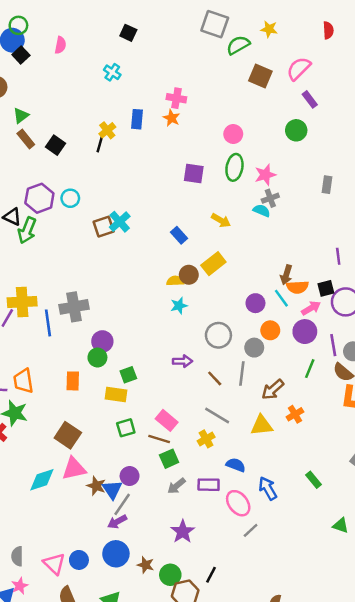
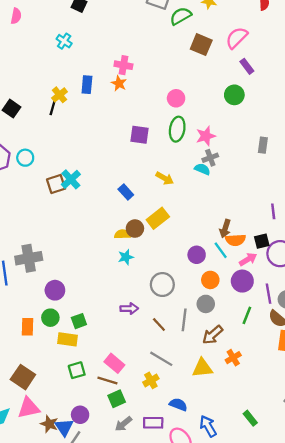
gray circle: (254, 348) -> (206, 304), moved
green circle: (97, 357) -> (50, 318), moved

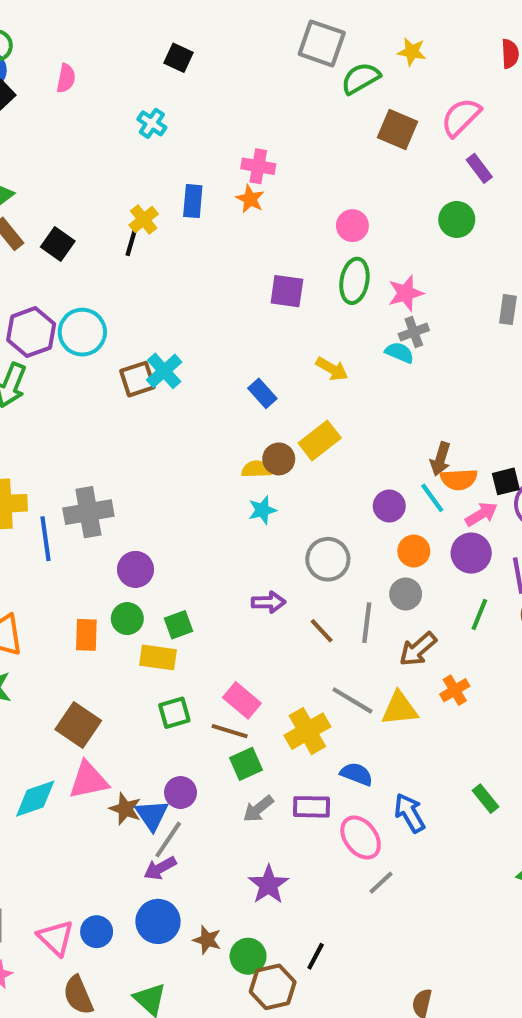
cyan circle: (25, 158) -> (82, 332), size x1.5
gray line: (161, 359) -> (352, 700), moved
yellow cross: (151, 380) -> (307, 731), size x1.5

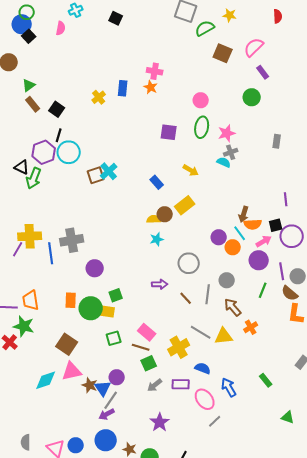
cyan cross: (152, 123) -> (76, 10), moved, turned 32
black line: (131, 242) -> (59, 135), moved
orange circle: (414, 551) -> (233, 247), moved
green circle: (127, 619) -> (91, 308), moved, size x1.5
brown arrow: (418, 649) -> (233, 307), turned 90

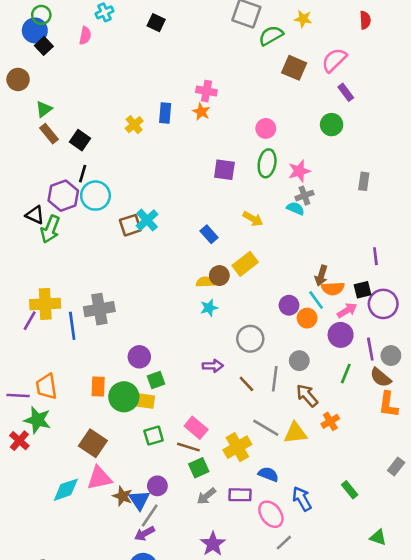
purple circle: (95, 268) -> (139, 357), moved

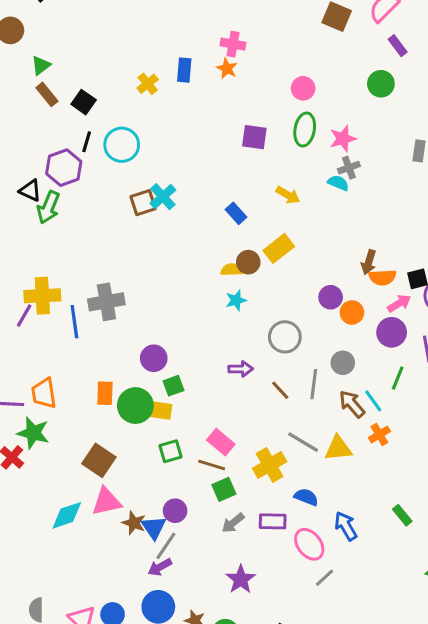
cyan circle: (95, 196) -> (122, 145), moved
cyan line: (316, 300) -> (373, 401), moved

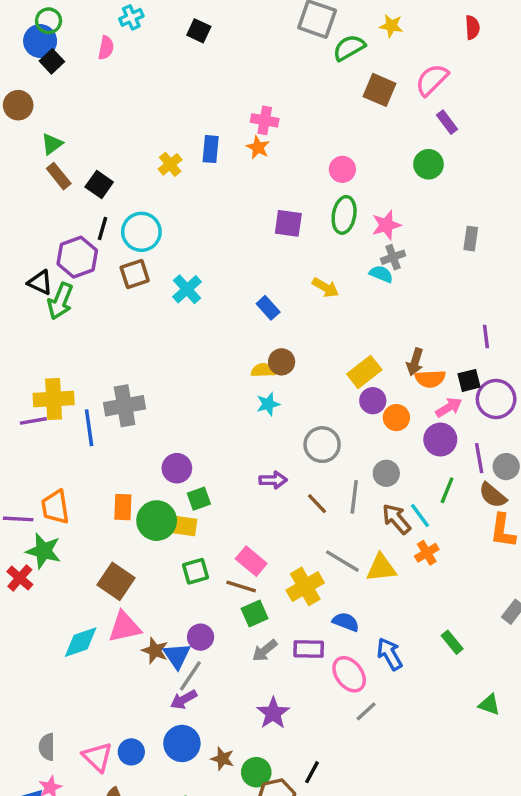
brown square: (143, 203) -> (135, 274), moved
yellow rectangle: (279, 248) -> (364, 372), moved
purple line: (24, 316) -> (33, 421), turned 50

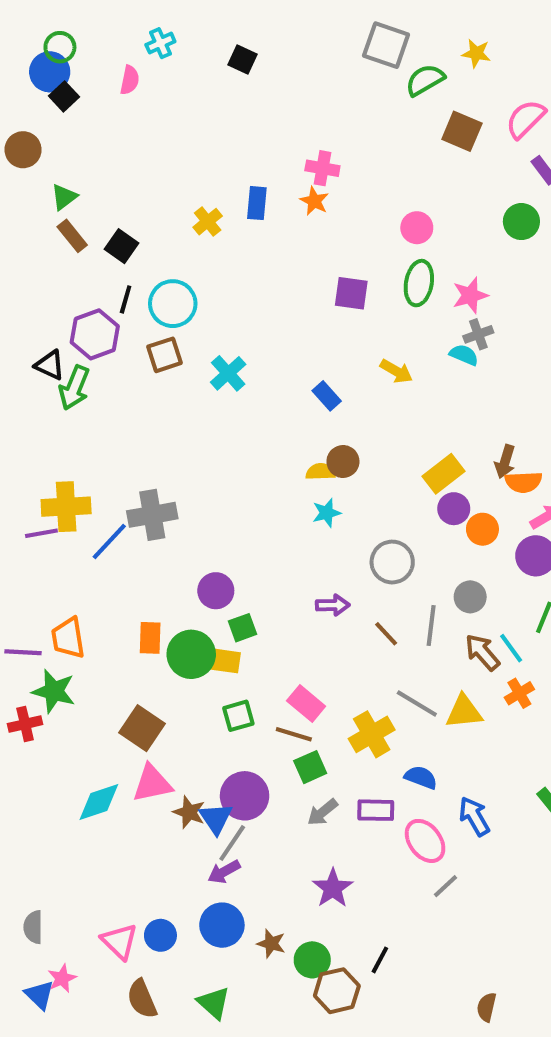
blue line: (89, 428) -> (109, 541), turned 51
red cross: (20, 578) -> (25, 724), turned 36
purple circle: (201, 637) -> (245, 796), size x1.5
gray semicircle: (47, 747) -> (33, 927), moved

